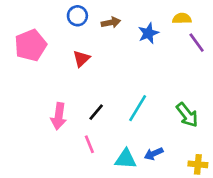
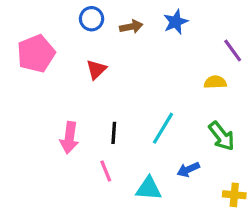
yellow semicircle: (182, 18) -> (215, 82), moved
blue star: (148, 33) -> (176, 22), moved
black line: (96, 112) -> (114, 133), turned -36
blue arrow: (154, 154) -> (188, 169), moved

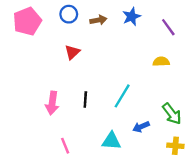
purple line: (233, 50) -> (168, 27), moved
pink pentagon: (36, 54) -> (27, 21), moved
green arrow: (222, 136) -> (172, 114), moved
pink line: (106, 171) -> (65, 146), moved

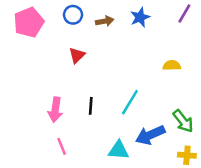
purple line: (168, 27) -> (184, 14), moved, turned 66
blue arrow: (141, 127) -> (150, 135), size x1.6
pink line: (65, 146) -> (62, 146), moved

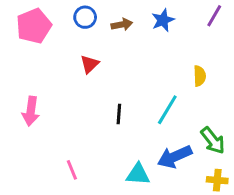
yellow semicircle: (172, 65) -> (200, 76), turned 90
cyan line: (130, 102) -> (167, 110), moved
black line: (91, 106) -> (119, 114), moved
pink arrow: (55, 110) -> (31, 111), moved

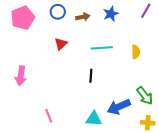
cyan line: (167, 110) -> (102, 48), moved, turned 55
black line: (119, 114) -> (91, 76), moved

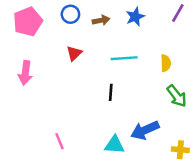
pink arrow: (21, 76) -> (25, 73), moved
green arrow: (145, 96) -> (177, 96), moved

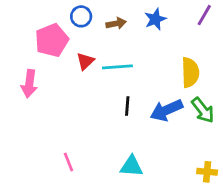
pink pentagon: (28, 22) -> (52, 40), moved
cyan line: (124, 58) -> (117, 67), moved
yellow semicircle: (166, 63) -> (190, 72), size x1.5
blue arrow: (145, 130) -> (166, 110), moved

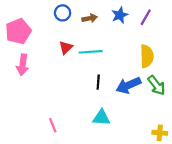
purple line: (204, 15) -> (146, 17), moved
pink pentagon: (52, 40) -> (18, 31), moved
cyan triangle: (131, 166) -> (101, 118), moved

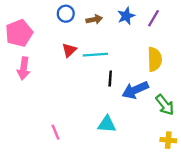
black line: (98, 82) -> (110, 79), moved
green arrow: (156, 85) -> (165, 105), moved

